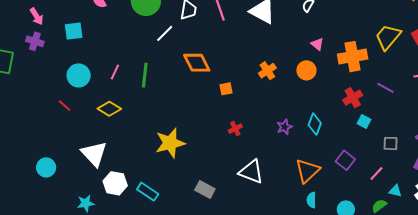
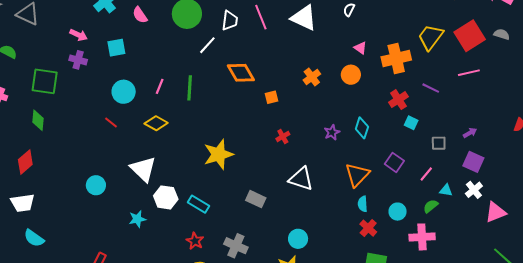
pink arrow: (37, 16) -> (79, 35), turned -30

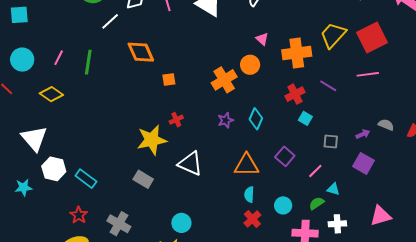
gray semicircle: (502, 34) -> (386, 125), moved
orange cross: (312, 77) -> (224, 80), moved, size x1.4
yellow star: (218, 154) -> (152, 140), moved
orange triangle: (357, 175) -> (247, 165), turned 40
white cross: (474, 190) -> (337, 224), moved, turned 30

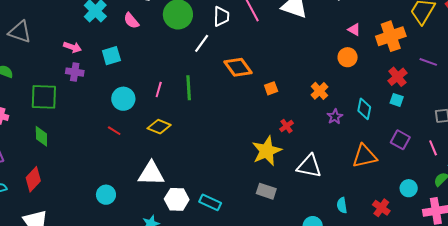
orange cross: (224, 80) -> (319, 91), moved, size x0.7
cyan square: (305, 118) -> (397, 100), moved
white triangle: (34, 138) -> (151, 174), turned -36
pink line: (315, 171) -> (433, 148), turned -56
cyan semicircle: (249, 194) -> (342, 205), moved

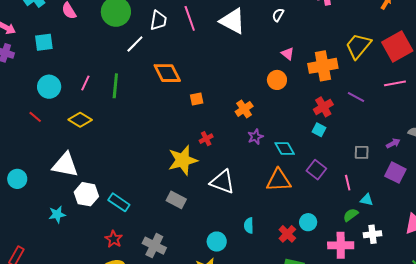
cyan diamond: (364, 109) -> (285, 149), moved, turned -50
cyan circle: (409, 188) -> (308, 222), moved

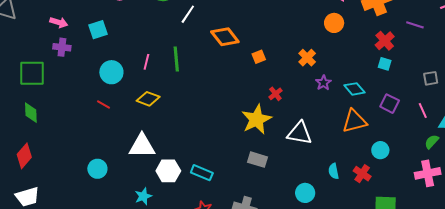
cyan circle: (308, 222) -> (380, 150), moved
red cross: (287, 234) -> (362, 174), moved

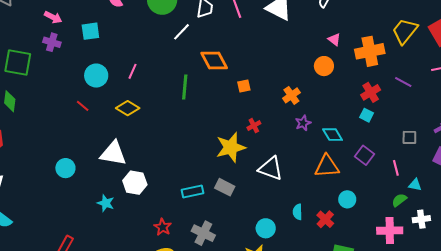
green line: (176, 59) -> (185, 87), moved
cyan rectangle: (202, 173) -> (192, 192), moved, turned -45
cyan star: (143, 196) -> (106, 203), turned 30

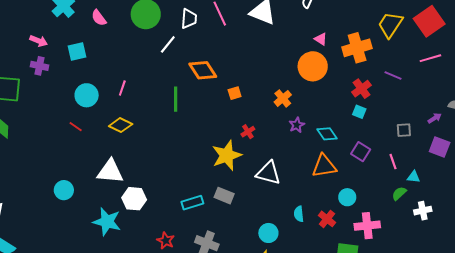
orange circle: (324, 66) -> (313, 66), size x1.5
cyan star: (106, 203) -> (107, 222), size x1.6
pink cross: (390, 231) -> (367, 226), moved

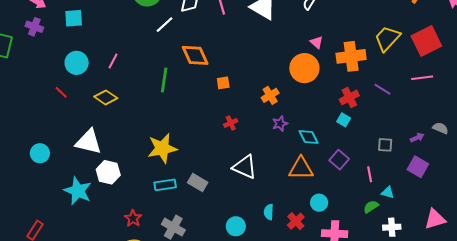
yellow star: (227, 155) -> (162, 148), moved

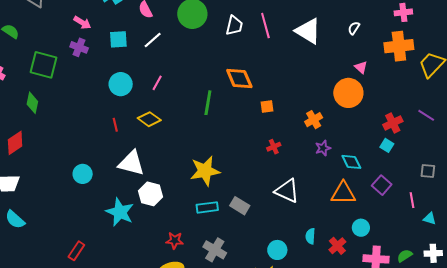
white line: (164, 25) -> (153, 40), moved
orange cross: (351, 56) -> (399, 46), moved
red line: (61, 92) -> (115, 125), moved, turned 32
green semicircle: (371, 207) -> (405, 256), moved
red star: (133, 218) -> (175, 241), turned -30

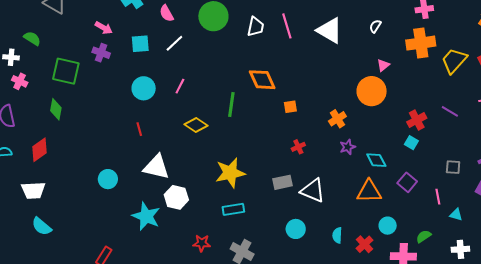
pink triangle: (361, 67) -> (383, 65), turned 40
yellow diamond: (149, 119) -> (196, 125), moved
gray rectangle: (240, 206) -> (282, 182), moved, turned -42
cyan circle: (277, 250) -> (296, 229), moved
green semicircle: (405, 256) -> (424, 236), moved

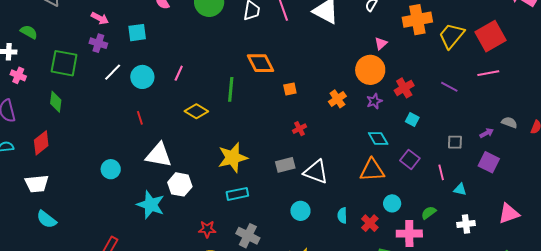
white line: (174, 43) -> (113, 72), moved
red cross: (417, 120) -> (404, 88), moved
purple star: (348, 147) -> (374, 101), moved

